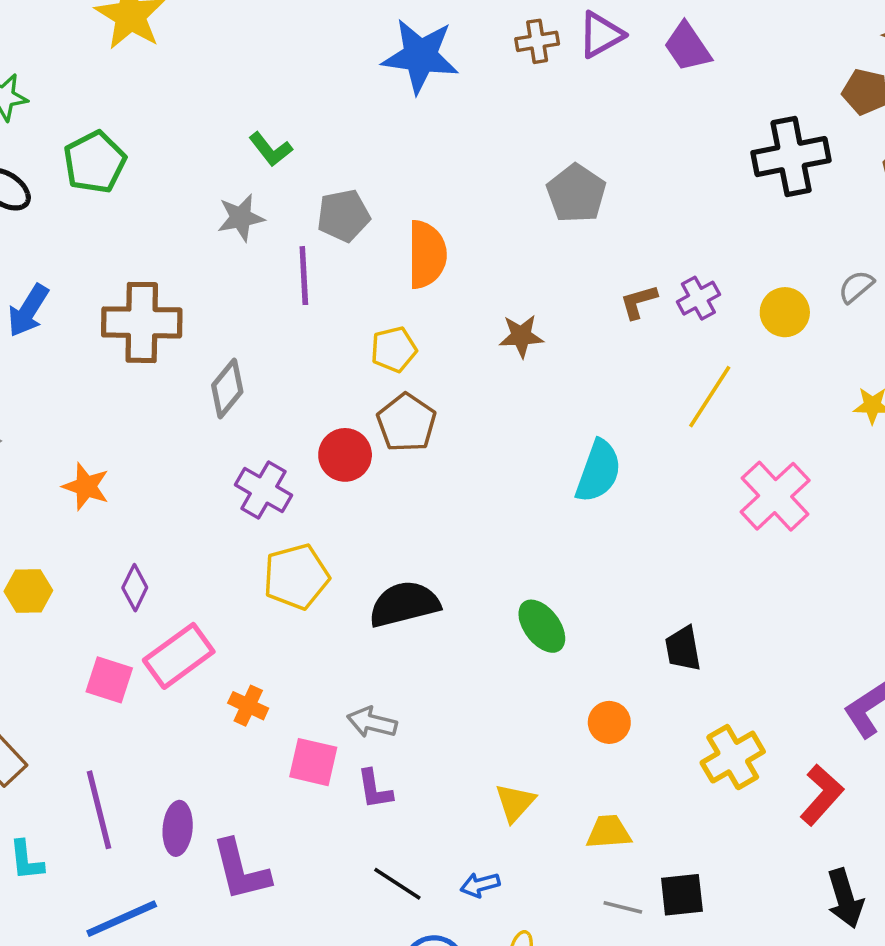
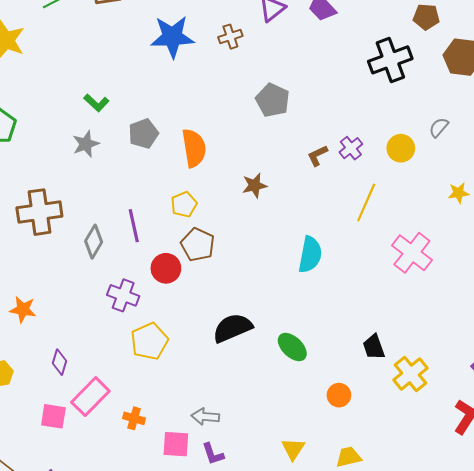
brown cross: (537, 41) -> (230, 37), moved
purple line: (304, 276) -> (134, 226), moved
black semicircle: (404, 604) -> (232, 328), moved
yellow cross: (733, 757) -> (410, 374), moved

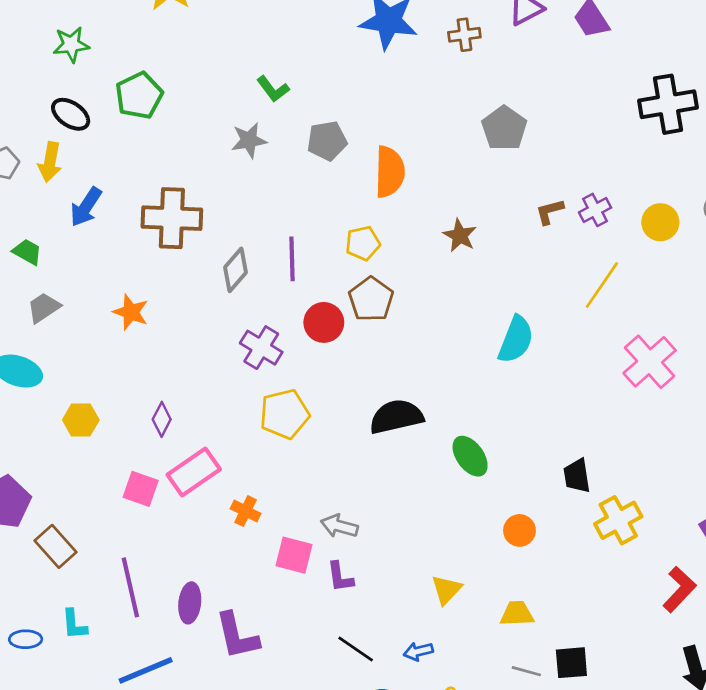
brown star: (254, 185) -> (460, 235), turned 30
orange star: (23, 309) -> (131, 312), moved

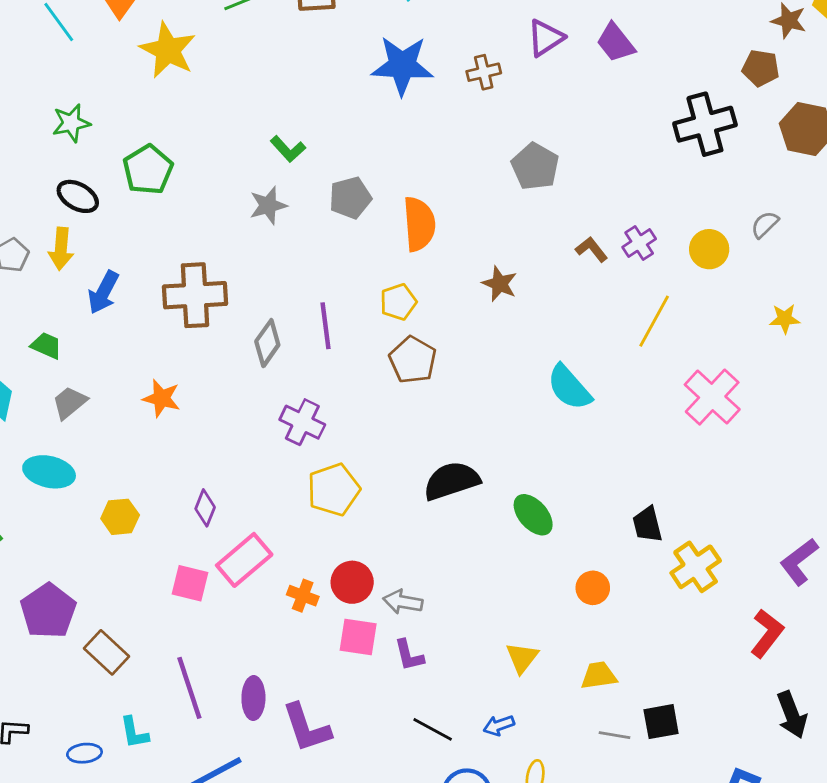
brown L-shape: (550, 212) -> (592, 249), turned 72
red circle: (324, 322) -> (352, 582), moved
cyan semicircle: (516, 340) -> (569, 387), turned 123

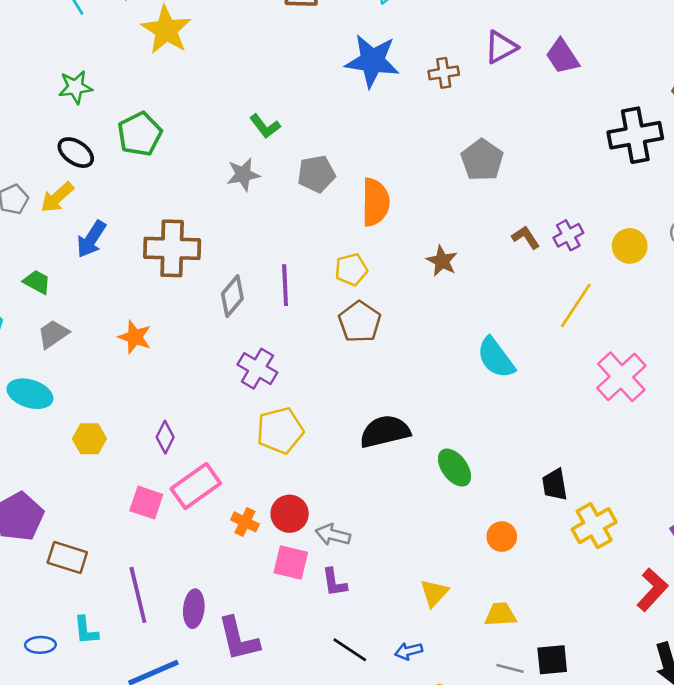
yellow arrow: (61, 249) -> (57, 197), turned 39
brown rectangle: (106, 652) -> (67, 557), turned -30

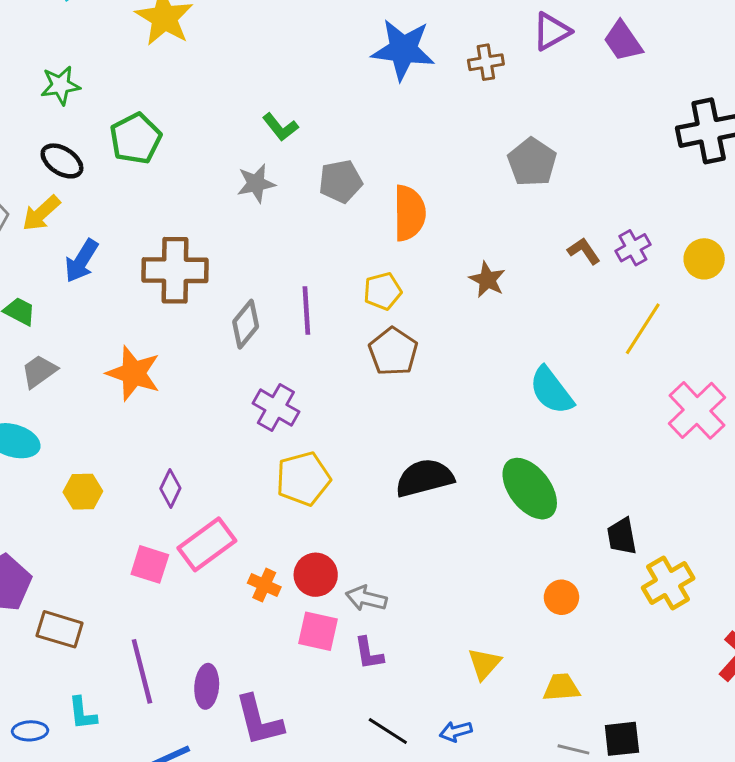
orange star: (135, 337) -> (134, 373), size x1.4
green ellipse: (454, 468) -> (530, 489), moved, size x1.4

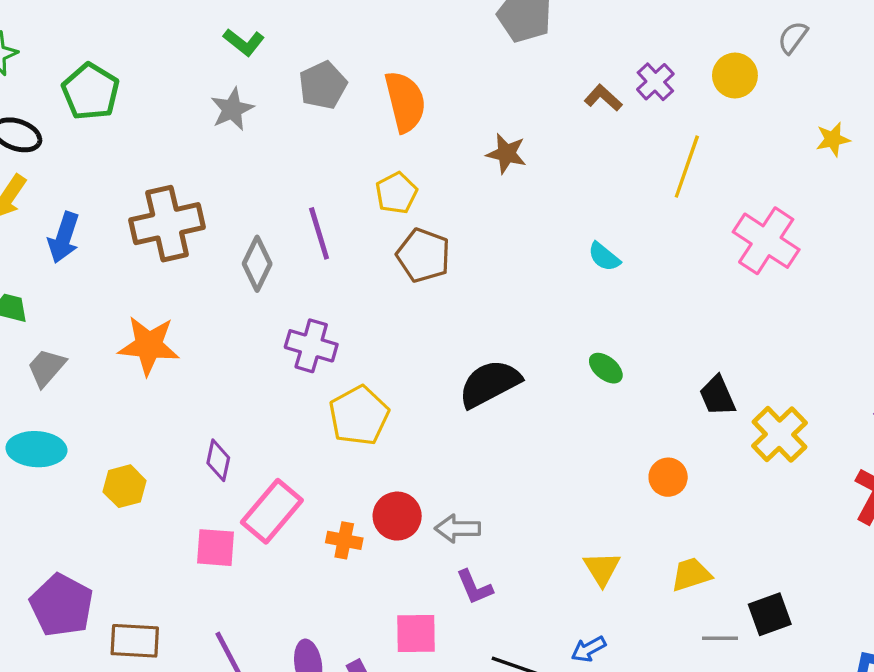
cyan semicircle: (551, 391) -> (604, 257), size x0.6
green ellipse: (530, 489) -> (606, 368), size x0.5
pink square: (318, 631) -> (416, 634), moved

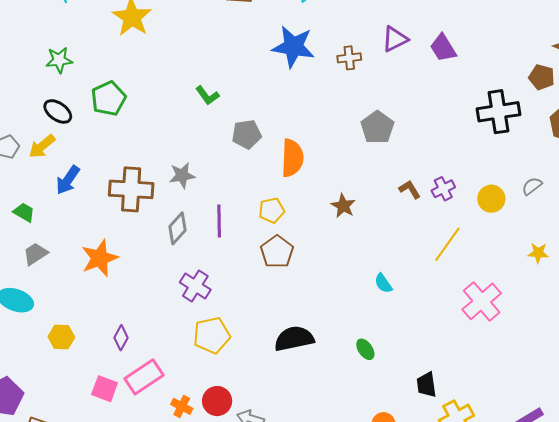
gray star: (232, 109) -> (182, 175), moved
orange star: (149, 346) -> (100, 258), turned 30

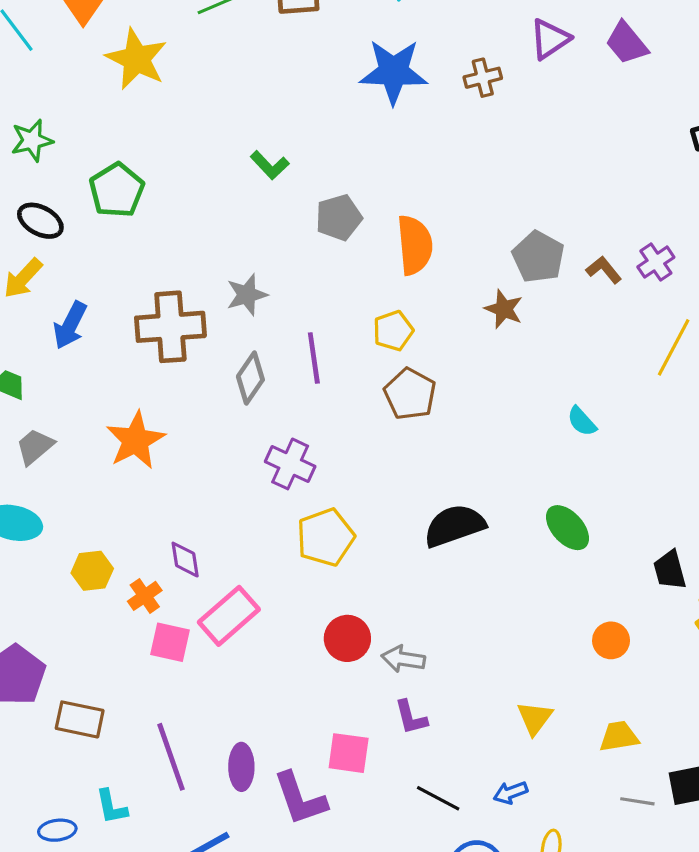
gray pentagon: (377, 127) -> (538, 257), moved
purple diamond: (121, 338) -> (185, 560), turned -30
green ellipse: (365, 349) -> (567, 528), size x1.4
orange cross: (182, 406) -> (145, 596), moved, turned 35

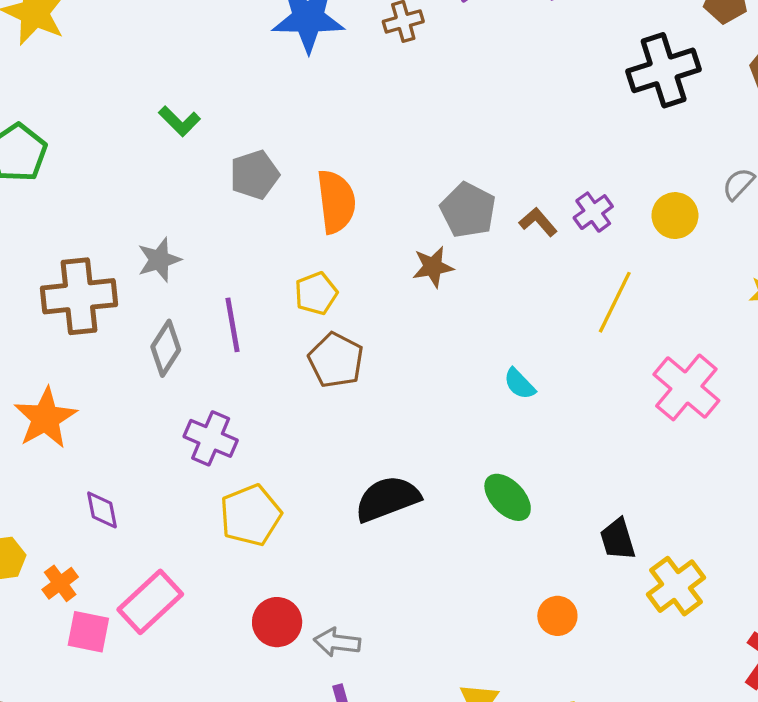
brown star: (504, 309) -> (433, 267), turned -30
purple diamond: (185, 560) -> (102, 510), moved

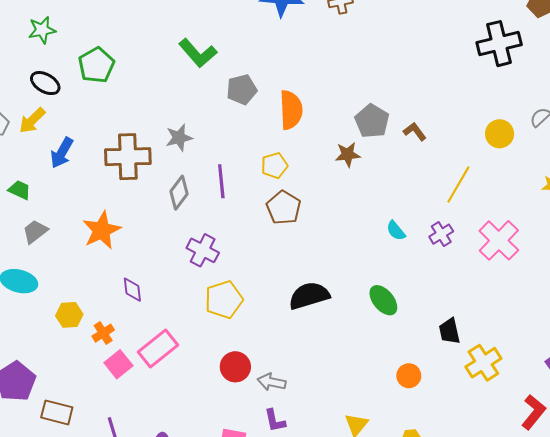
green L-shape: (179, 121) -> (198, 53), size x1.5
purple cross: (593, 212) -> (441, 234), moved
pink square: (88, 632) -> (118, 364), turned 36

